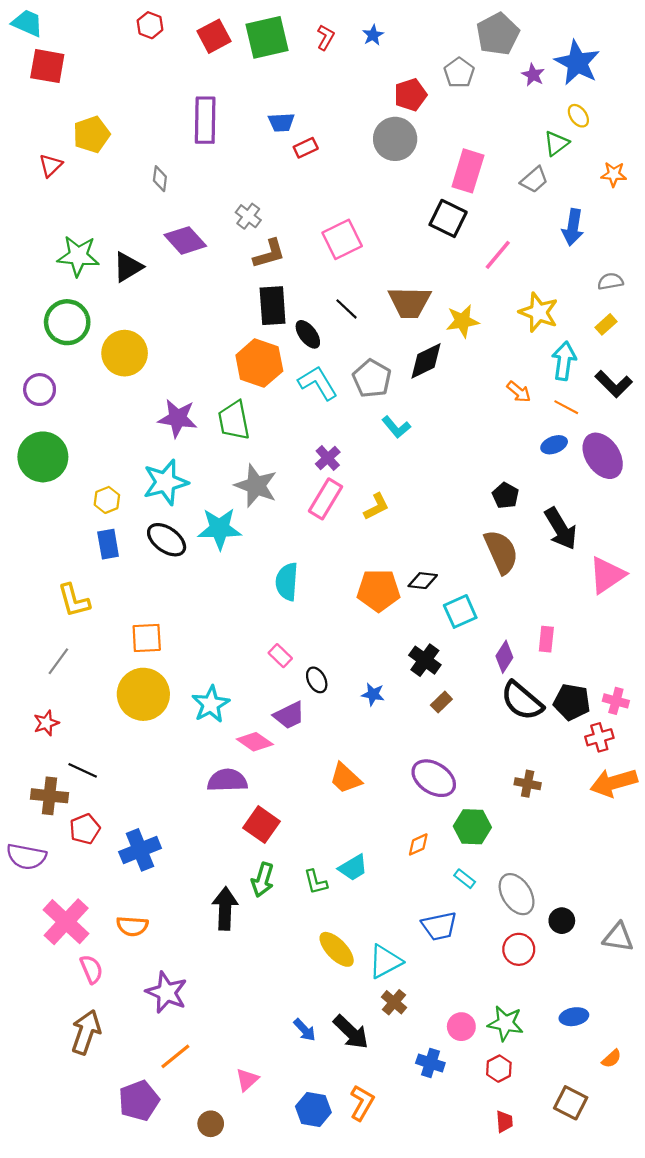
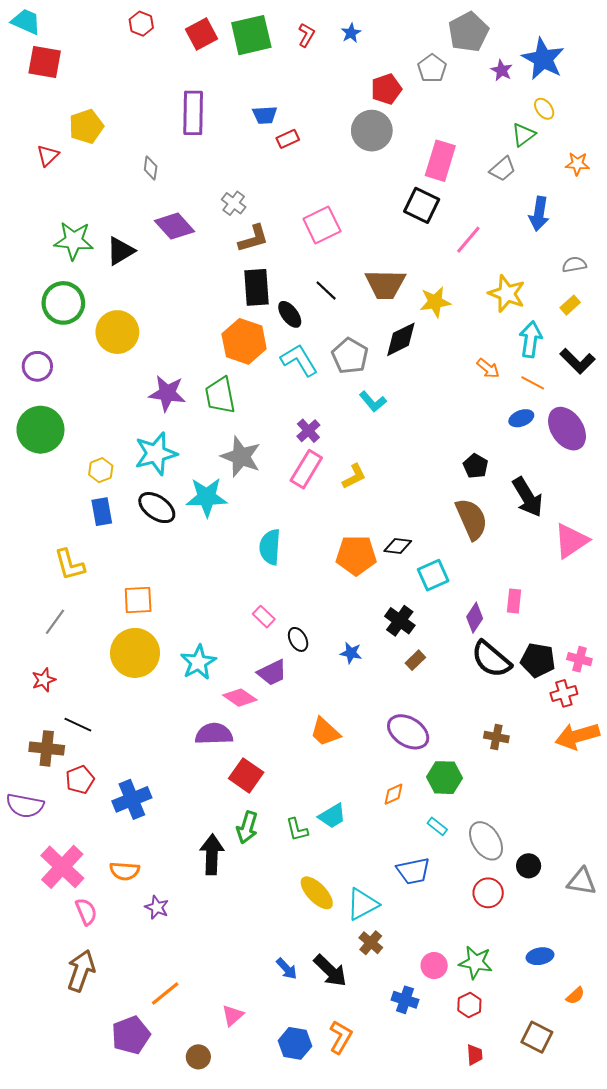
purple star: (167, 992) -> (157, 907), moved, size x0.6

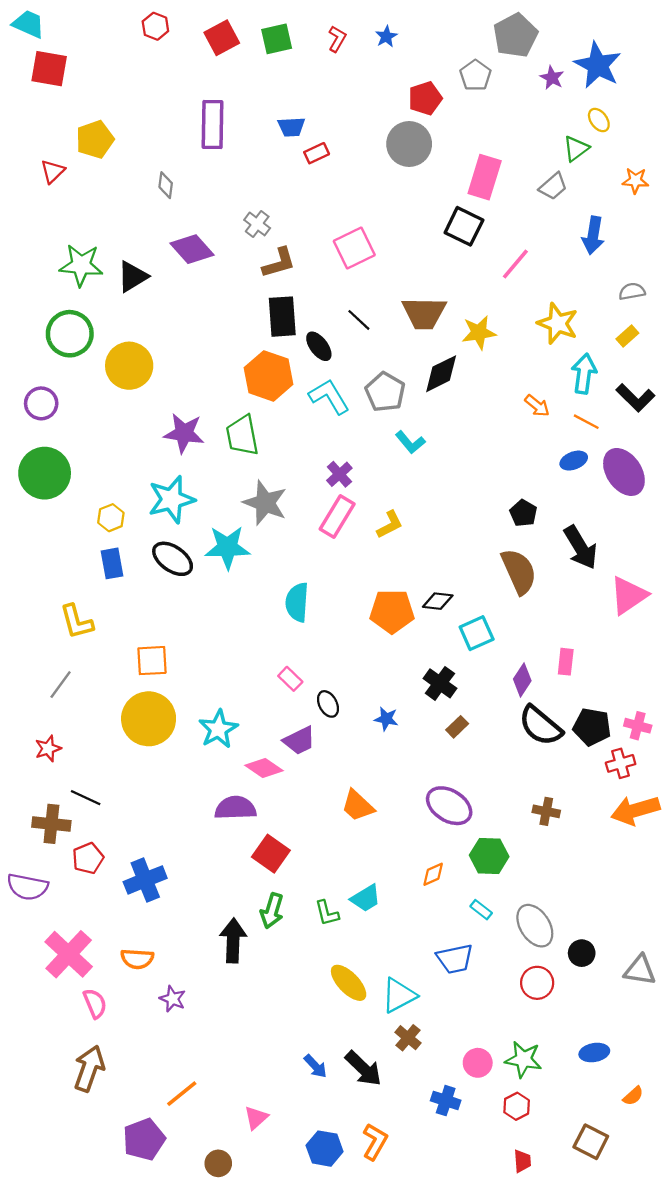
green square: (251, 35) -> (277, 39), size x0.7

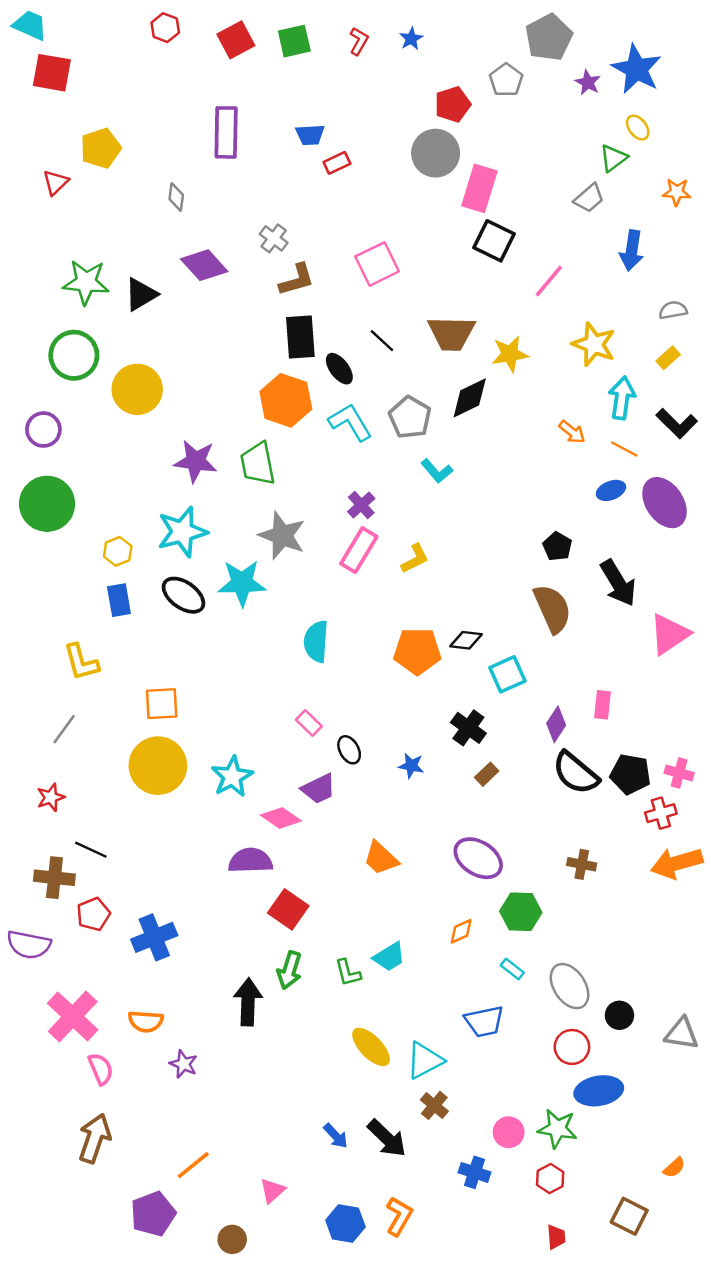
pink rectangle: (485, 177) -> (479, 188), moved
blue ellipse: (594, 1053) -> (599, 1091), moved, size x1.5

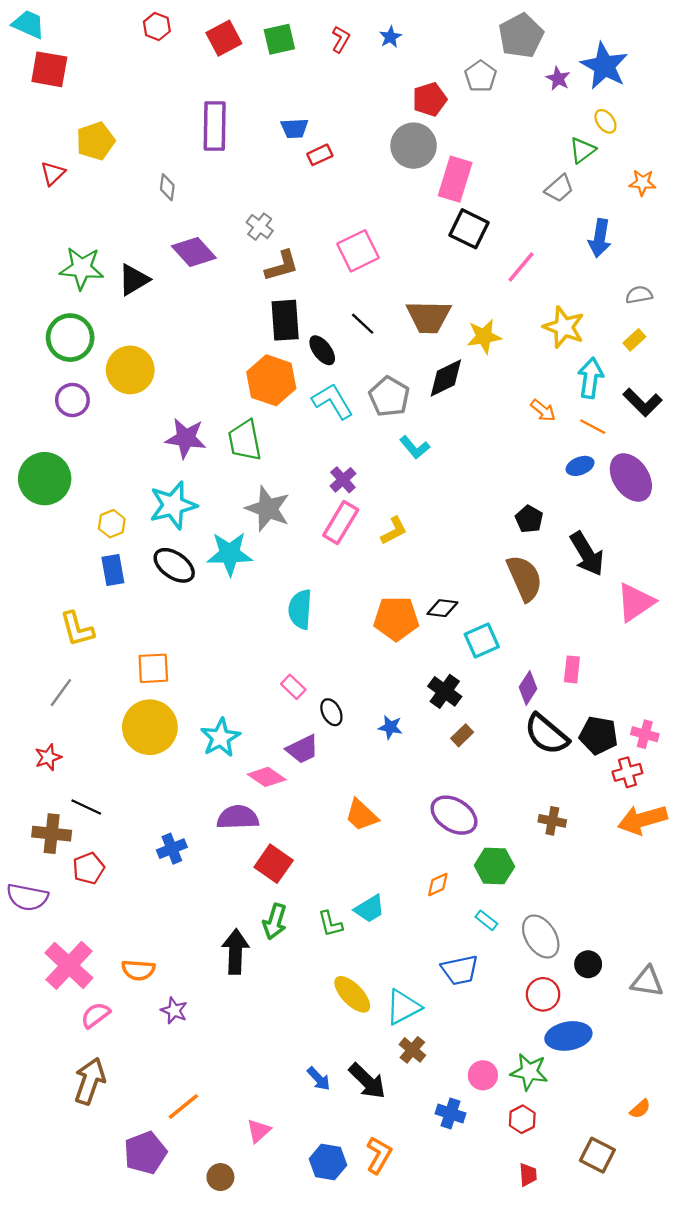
purple circle: (43, 430) -> (72, 400), moved
blue cross: (154, 937) -> (172, 849), moved, size x0.7
pink semicircle: (101, 1069) -> (96, 1015), turned -104

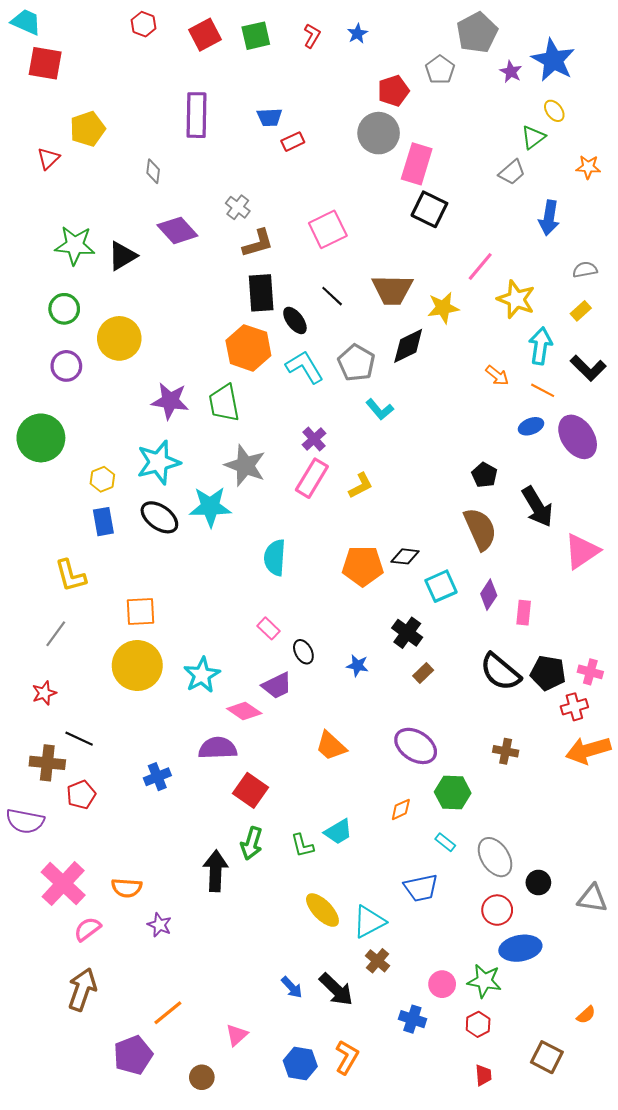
pink line: (521, 267) -> (480, 266), moved
green circle: (70, 338) -> (64, 309), size x0.7
purple diamond: (528, 688) -> (489, 595), moved

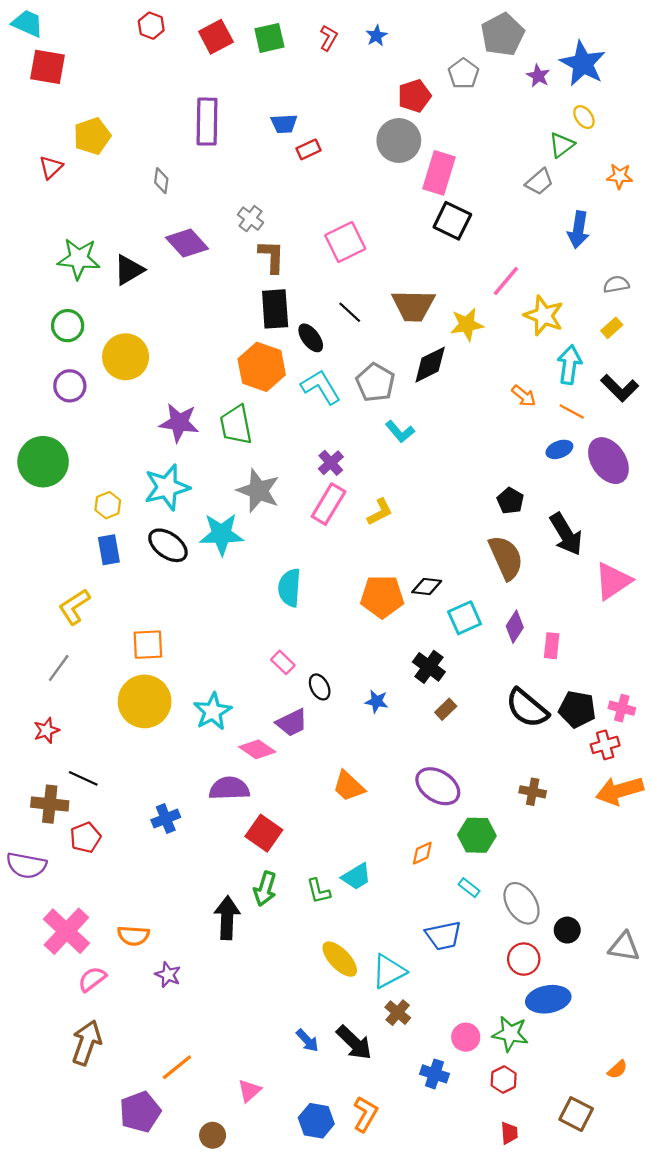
brown L-shape: (258, 243) -> (272, 256), turned -72
yellow L-shape: (71, 576) -> (74, 607), turned 72

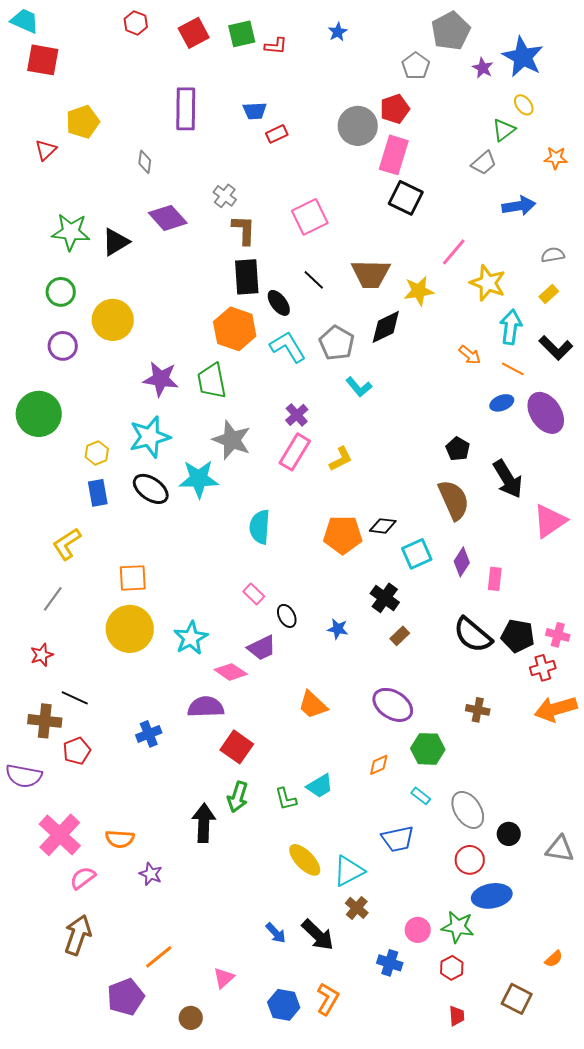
red L-shape: (329, 38) -> (276, 46), moved, turned 65
red pentagon: (414, 96) -> (395, 109), moved
blue arrow: (578, 230) -> (519, 206), turned -108

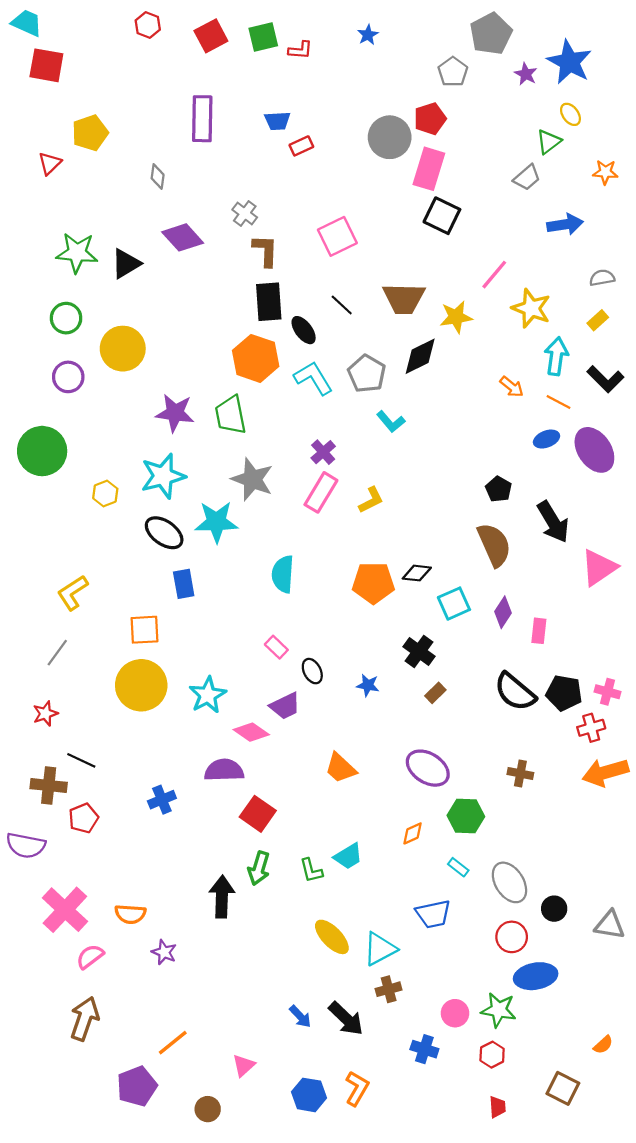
blue rectangle: (98, 493) -> (184, 584), moved
brown cross: (357, 908) -> (389, 989), turned 35

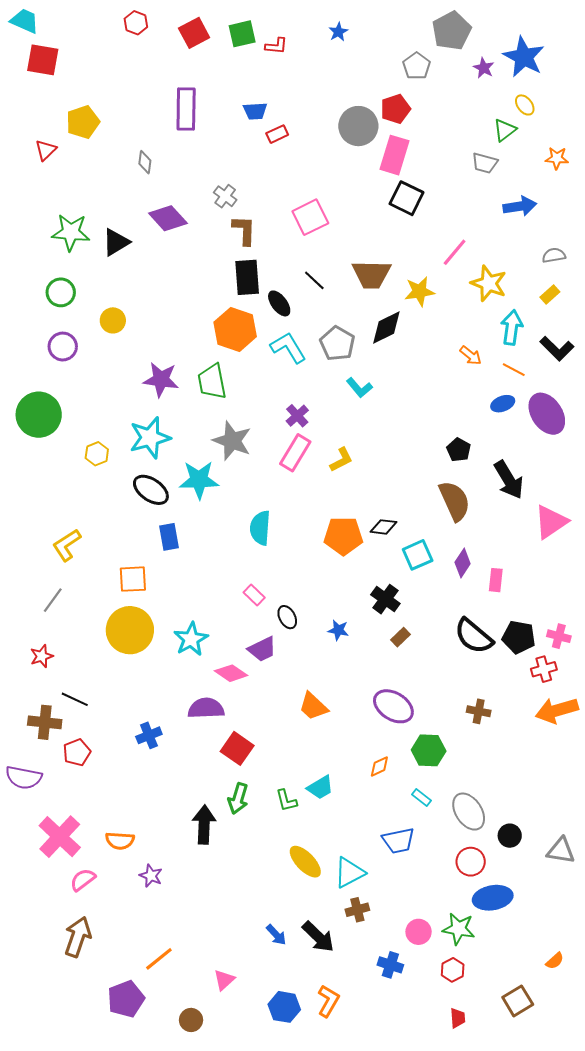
gray trapezoid: (527, 178) -> (485, 163), turned 56
yellow circle: (123, 349) -> (113, 320), size x0.6
brown square: (563, 1088) -> (518, 1001), turned 32

